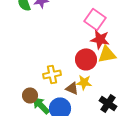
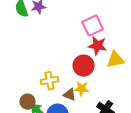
pink square: (95, 19) -> (93, 26), turned 30
yellow triangle: (107, 54) -> (116, 60), moved

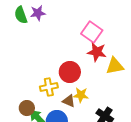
pink square: (93, 26) -> (92, 32), turned -30
red circle: (84, 66) -> (70, 72), moved

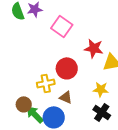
pink square: (92, 32) -> (62, 26), moved
yellow star: (81, 95) -> (101, 89), moved

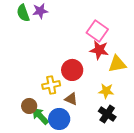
pink square: (62, 26) -> (97, 31), moved

